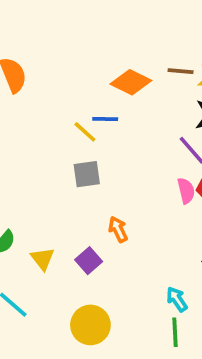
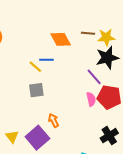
orange diamond: (131, 82) -> (61, 39), turned 35
purple square: (89, 261) -> (37, 138), size x1.6

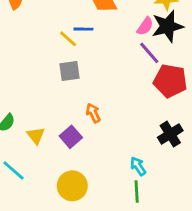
pink semicircle: (91, 99) -> (145, 26), moved, turned 48
purple square: (37, 138) -> (71, 137), size x0.7

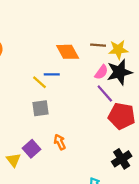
purple square: (71, 137) -> (32, 149), moved

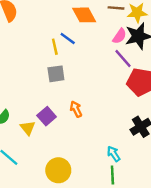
blue line: (52, 74) -> (68, 38), turned 35
yellow line: (39, 82) -> (55, 47), turned 35

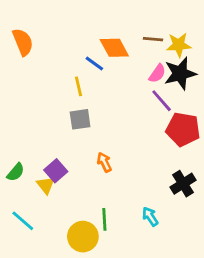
blue line: (68, 38) -> (94, 63), moved
purple square: (47, 116) -> (56, 171), moved
green line: (112, 175) -> (104, 219), moved

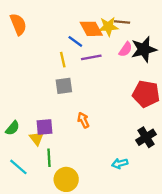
yellow star: (179, 45) -> (108, 27), moved
purple line: (162, 101) -> (91, 57), moved, turned -60
purple square: (56, 171) -> (44, 127), turned 36
cyan arrow: (150, 217) -> (120, 163), turned -70
green line: (104, 219) -> (49, 158), moved

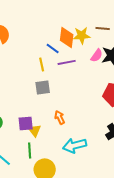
brown line: (122, 22) -> (103, 28), moved
orange diamond: (91, 29) -> (67, 37), turned 35
yellow triangle: (37, 138) -> (35, 130), moved
cyan arrow: (120, 163) -> (75, 145), moved, size x1.6

